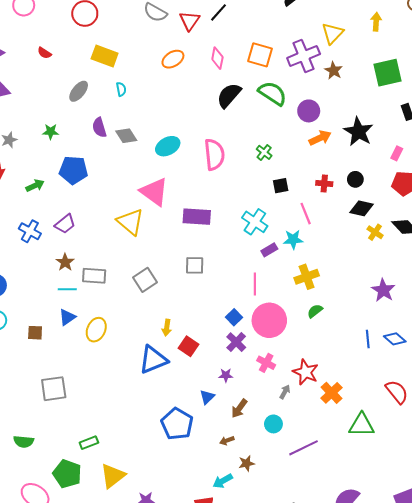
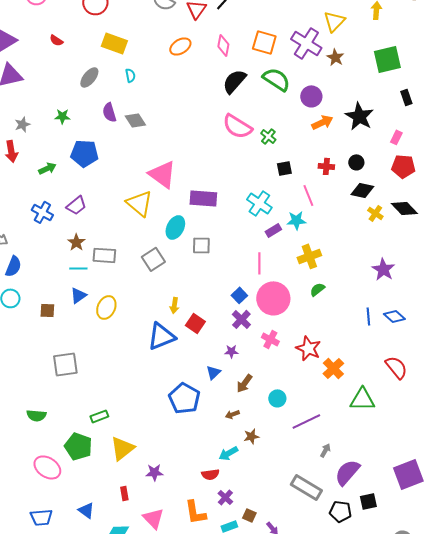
purple cross: (304, 56) -> (306, 43), turned -36
cyan ellipse: (168, 146) -> (175, 227), moved, turned -35
pink semicircle: (214, 154) -> (237, 126), moved, turned 128
gray arrow: (285, 392) -> (325, 450), moved

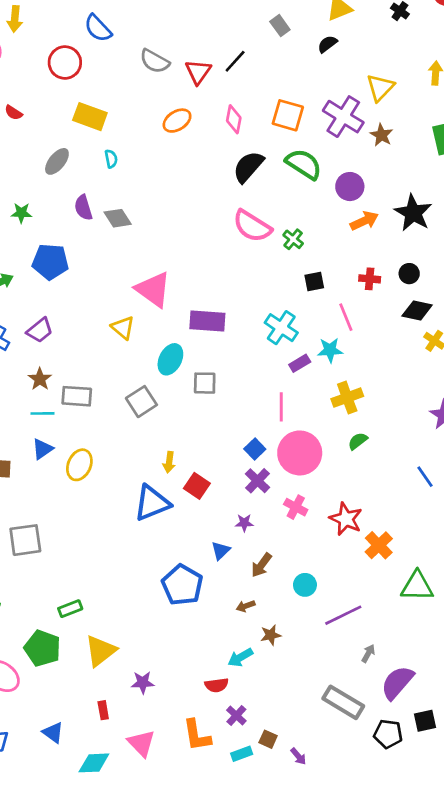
yellow triangle: (139, 203) -> (123, 328), size x0.7
blue line: (368, 316) -> (425, 477), turned -30

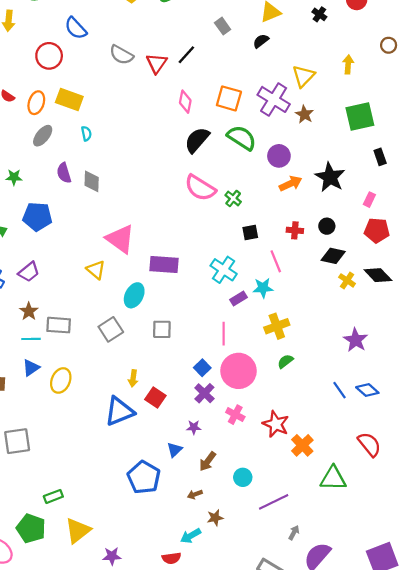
orange ellipse: (177, 121) -> (36, 103), moved, turned -40
gray diamond: (118, 218) -> (92, 181), turned 35
gray square: (205, 383) -> (162, 329), moved

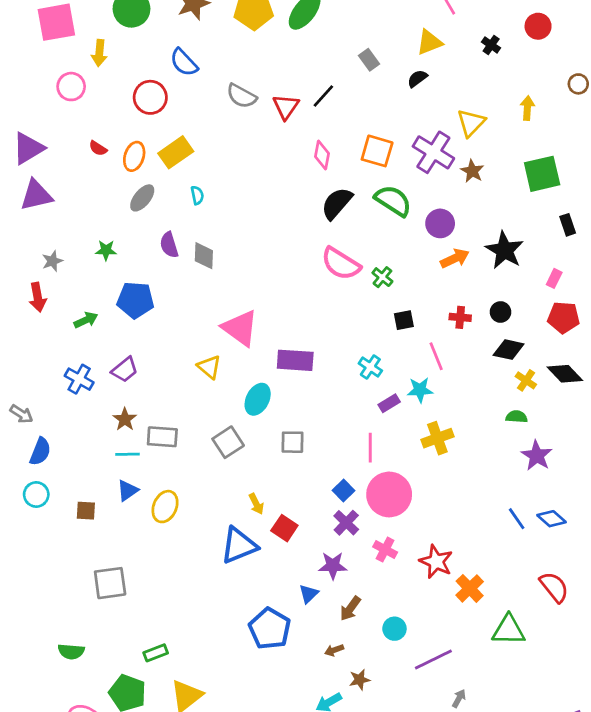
yellow rectangle: (69, 99) -> (176, 152), turned -55
cyan cross: (224, 270) -> (370, 367), size x0.7
green semicircle: (285, 361) -> (517, 417), moved, turned 42
yellow arrow: (133, 378) -> (256, 504), turned -35
purple star: (194, 427) -> (333, 566), size x1.5

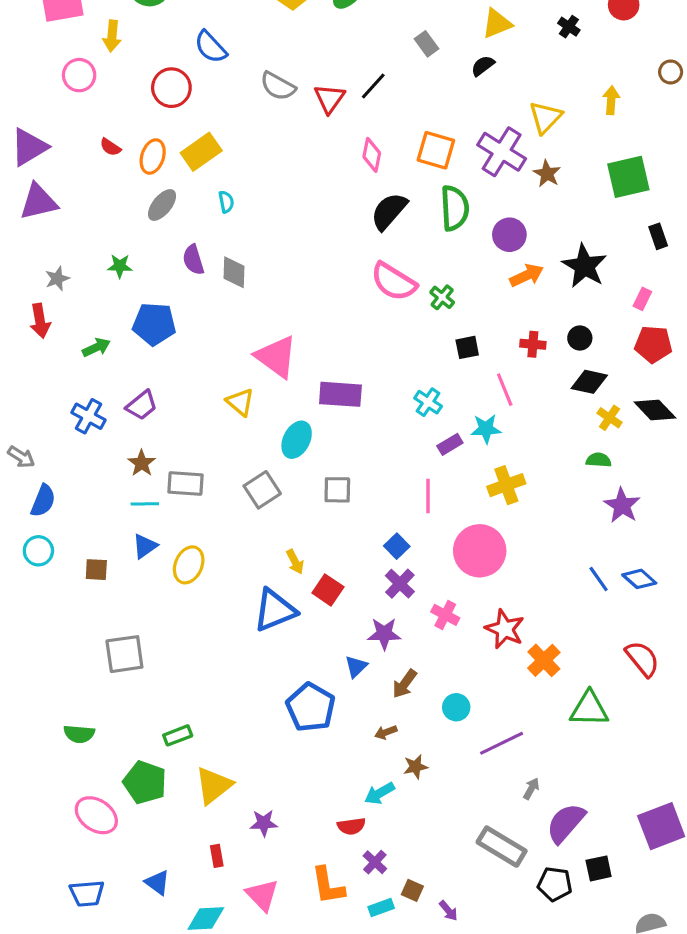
green semicircle: (393, 201) -> (455, 208), turned 54
pink circle: (389, 494) -> (480, 551), moved

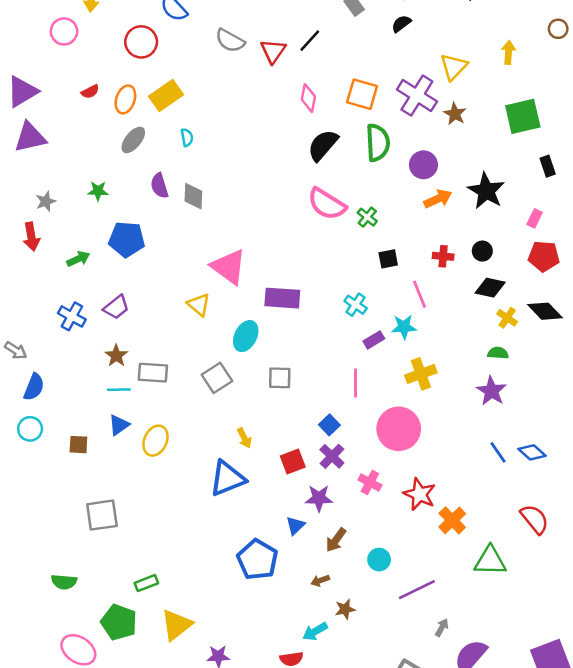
red semicircle: (110, 147) -> (90, 92), turned -60
purple star: (622, 505) -> (491, 391), moved
red square: (328, 590) -> (293, 462), moved, turned 35

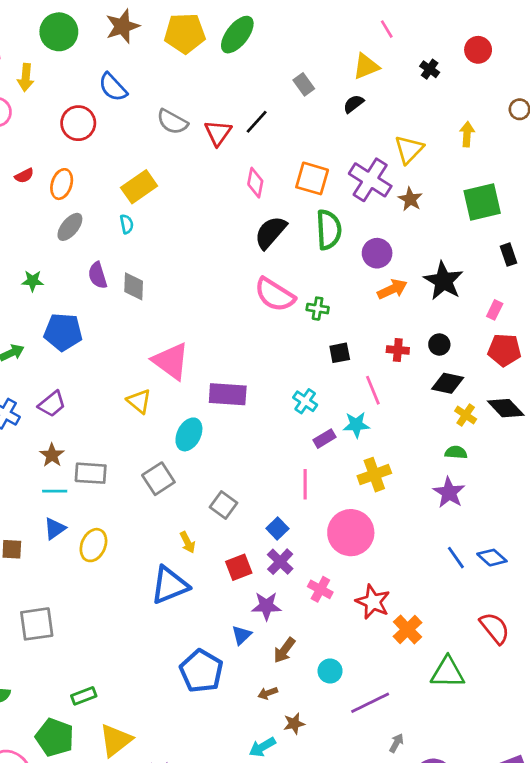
yellow rectangle: (166, 96) -> (139, 187), moved
green cross: (367, 217) -> (318, 309), turned -30
gray square: (280, 378) -> (223, 505), moved, turned 35

